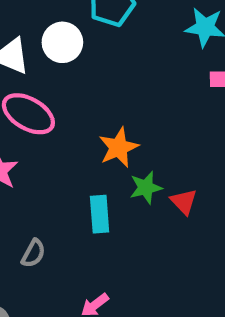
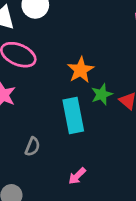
cyan rectangle: (100, 214) -> (73, 116), size x1.4

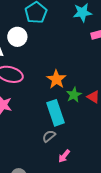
gray semicircle: (32, 147) -> (49, 136), moved, turned -144

